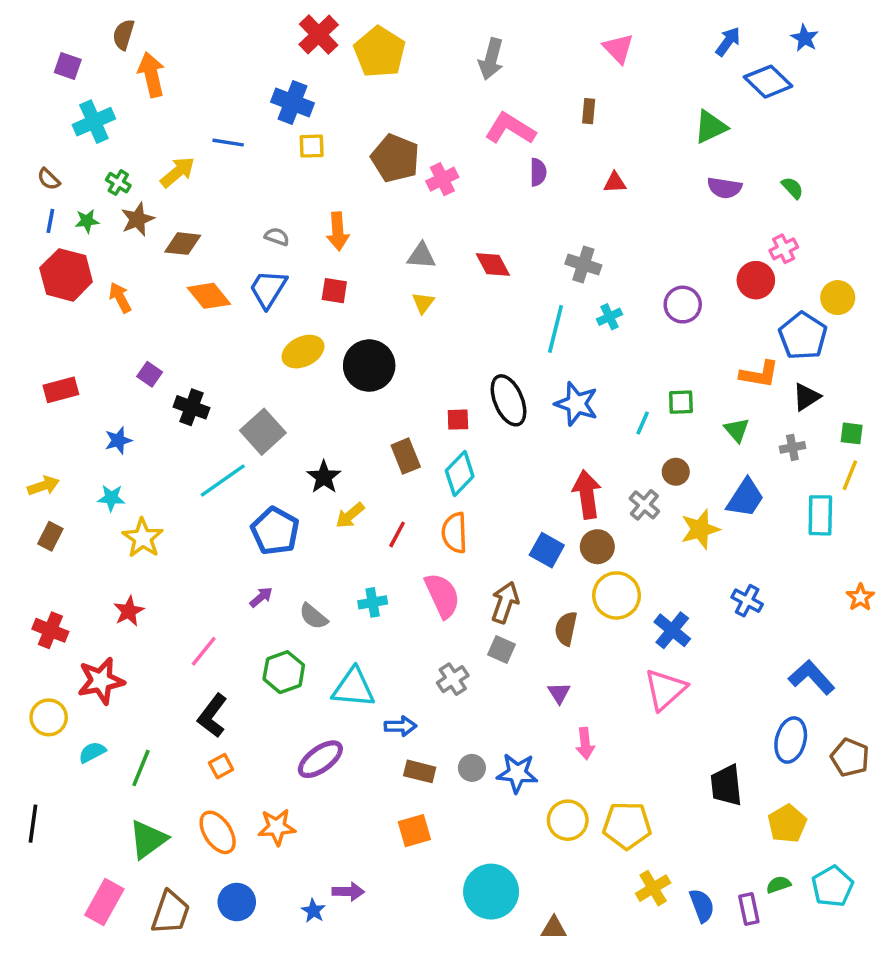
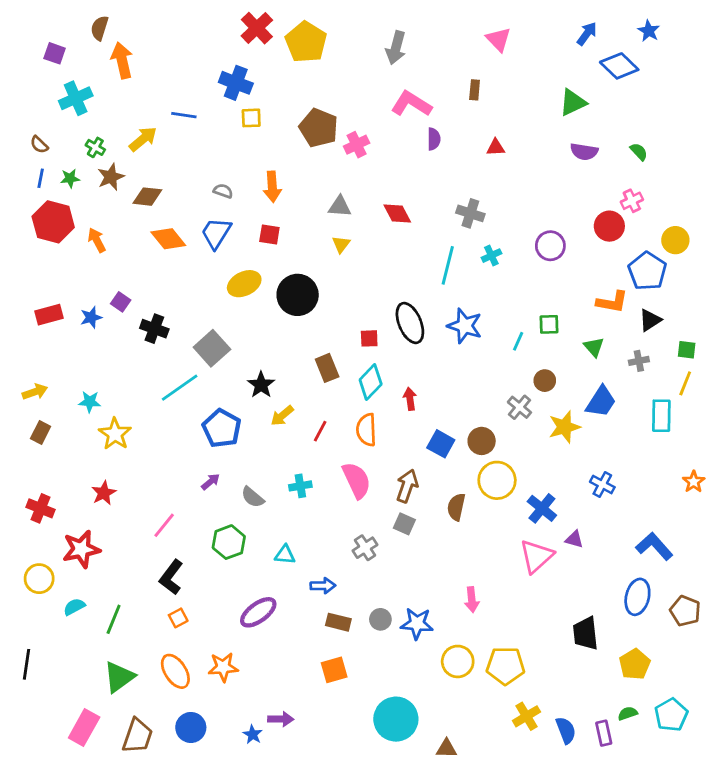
blue star: (118, 440) -> (91, 317), moved
red arrow: (587, 494) -> (410, 399), moved, size x0.6
cyan triangle: (353, 688) -> (285, 555), size x0.6
purple triangle: (559, 693) -> (574, 539), moved, turned -42

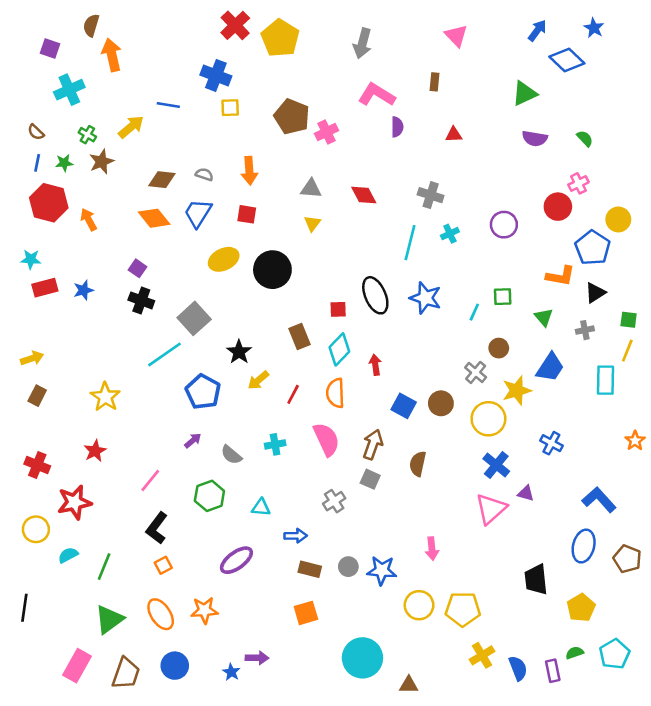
brown diamond: (147, 197) -> (162, 180), moved
purple square: (121, 302) -> (137, 268), moved
cyan star: (90, 402) -> (31, 259), moved
yellow circle: (497, 480) -> (488, 419), moved

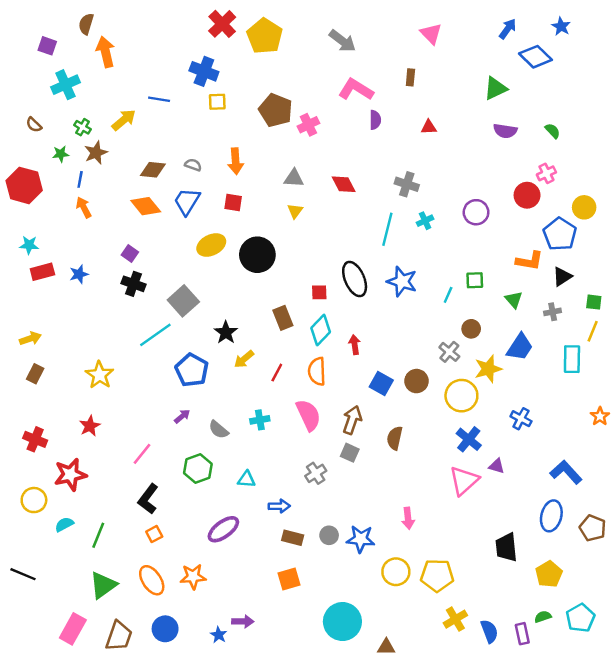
gray arrow: (362, 43) -> (342, 41), turned -68
blue line: (37, 163) -> (80, 179), moved
red hexagon: (49, 203) -> (24, 185), moved
black line: (24, 608) -> (23, 574), turned -75

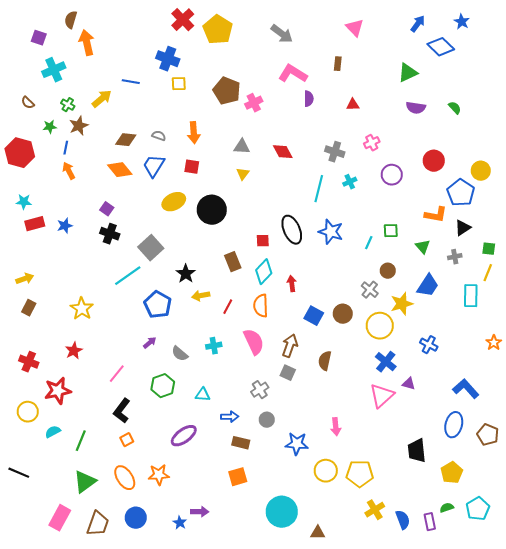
pink cross: (546, 173) -> (372, 143), moved
yellow arrow: (244, 359) -> (201, 296), turned 30
gray circle: (329, 535) -> (267, 420), moved

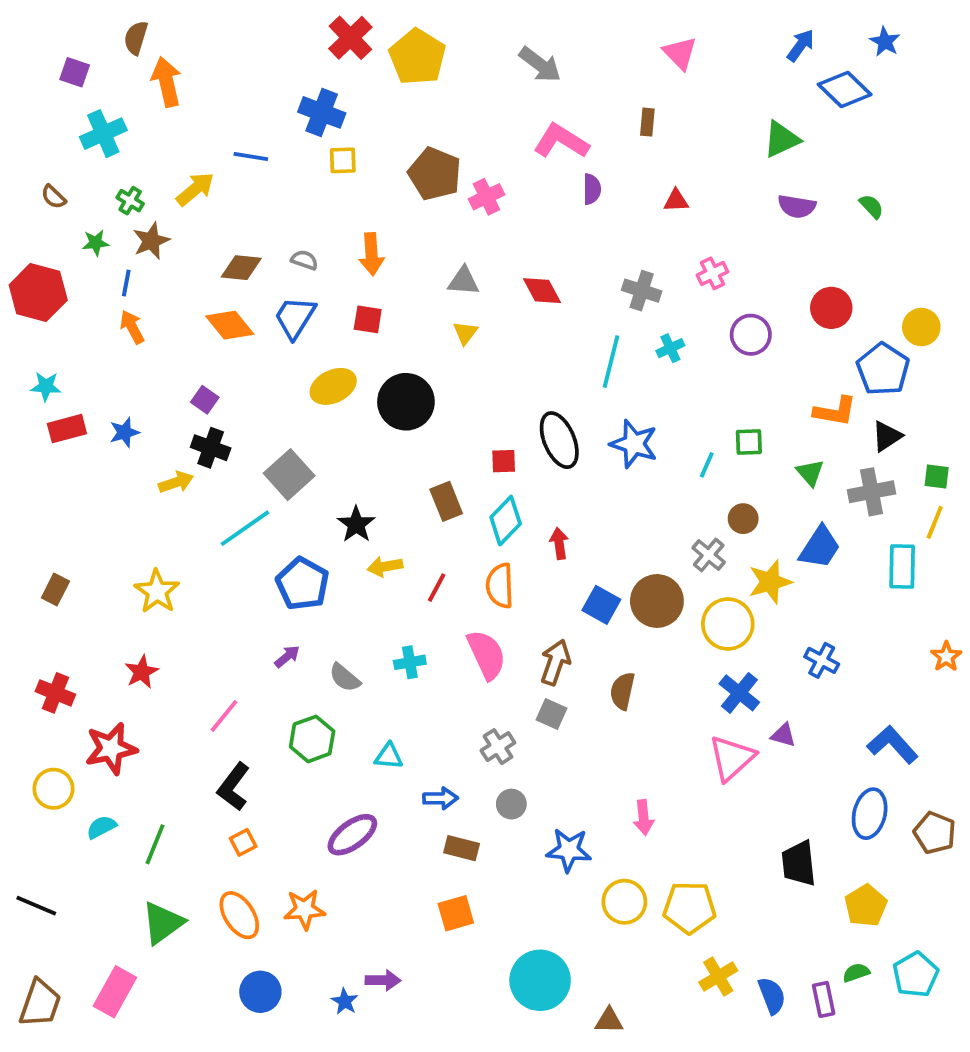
gray cross: (455, 257) -> (871, 492), size x1.6
yellow arrow: (25, 279) -> (176, 482), moved
brown circle: (343, 314) -> (657, 601), size x1.4
brown trapezoid: (98, 524) -> (40, 1003), moved

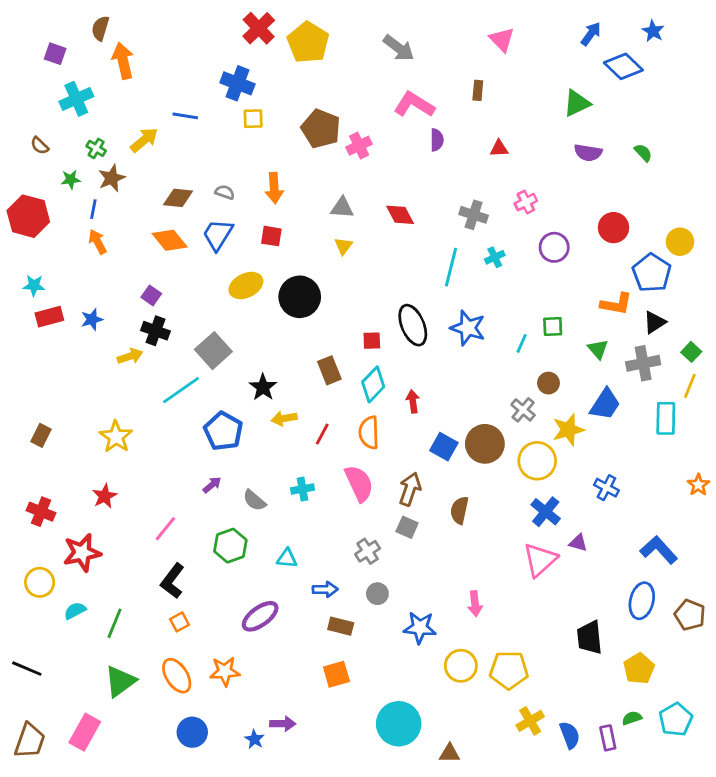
green square: (937, 476) -> (691, 352), turned 36

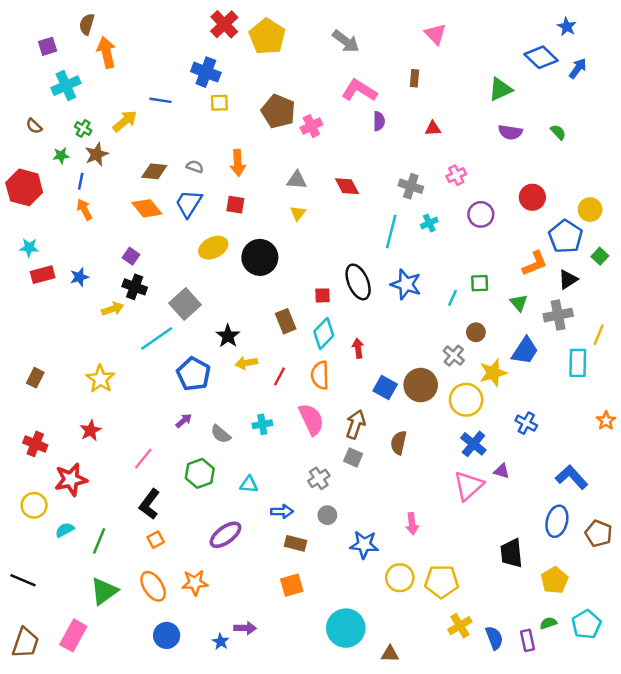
blue arrow: (591, 34) -> (578, 68), moved
purple square: (55, 54) -> (48, 46), turned -36
orange L-shape: (616, 304) -> (535, 264), turned -32
green square: (691, 352) -> (600, 256), moved

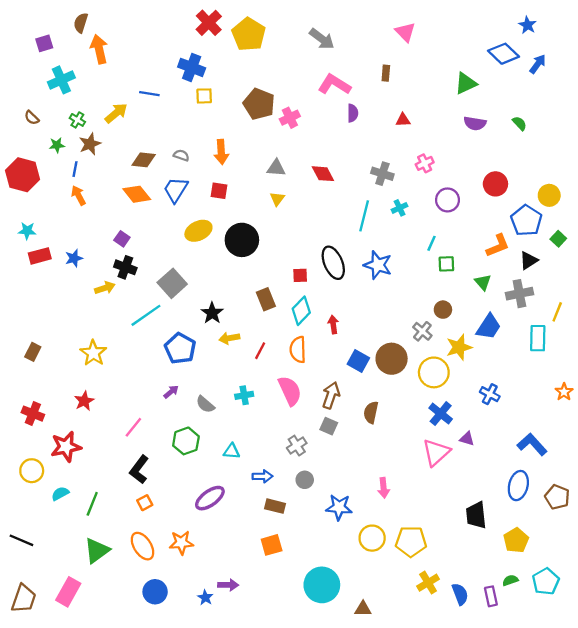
cyan line: (453, 298) -> (432, 243), moved

